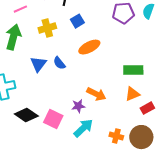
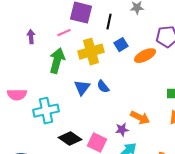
yellow cross: (47, 28) -> (91, 52), size x1.4
orange ellipse: (89, 47) -> (145, 56), moved

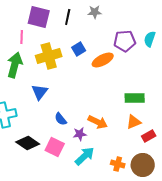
black line: (109, 22) -> (68, 17), moved
pink line: (64, 33) -> (22, 37), turned -64
blue semicircle: (103, 87) -> (61, 119), moved

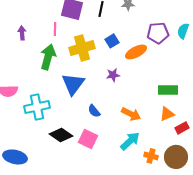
blue triangle: (40, 92) -> (73, 84), size x1.4
purple star: (80, 134) -> (113, 75), moved
cyan arrow: (85, 156) -> (130, 141), moved

